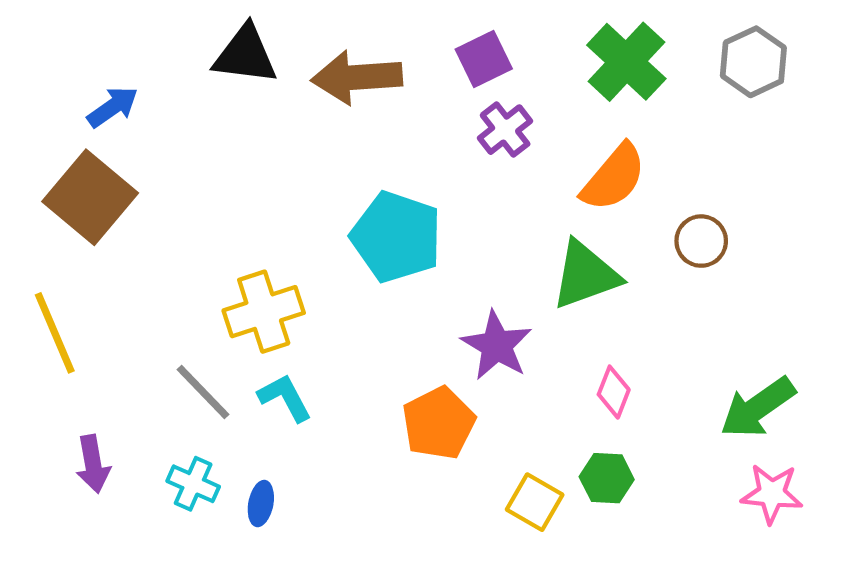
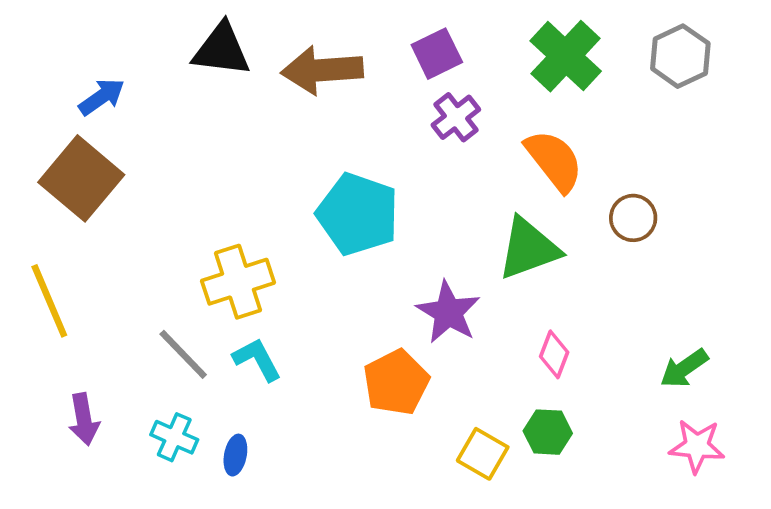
orange semicircle: (614, 178) -> (554, 161), turned -78
green arrow: (758, 408) -> (684, 368), size x0.7

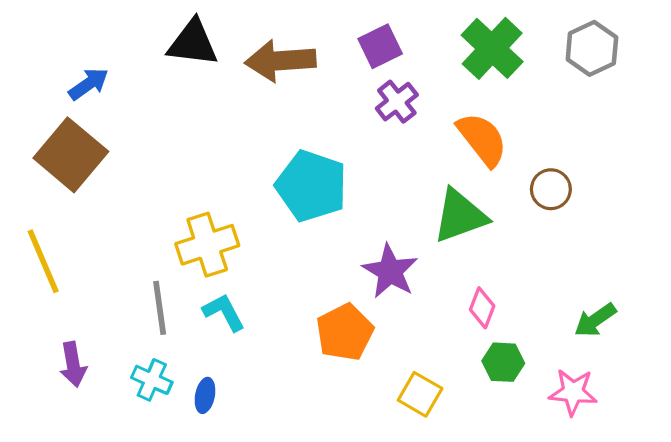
gray line: (183, 354) -> (160, 308), turned 36
green hexagon: (548, 432) -> (503, 362), moved
pink star: (697, 446) -> (573, 392), moved

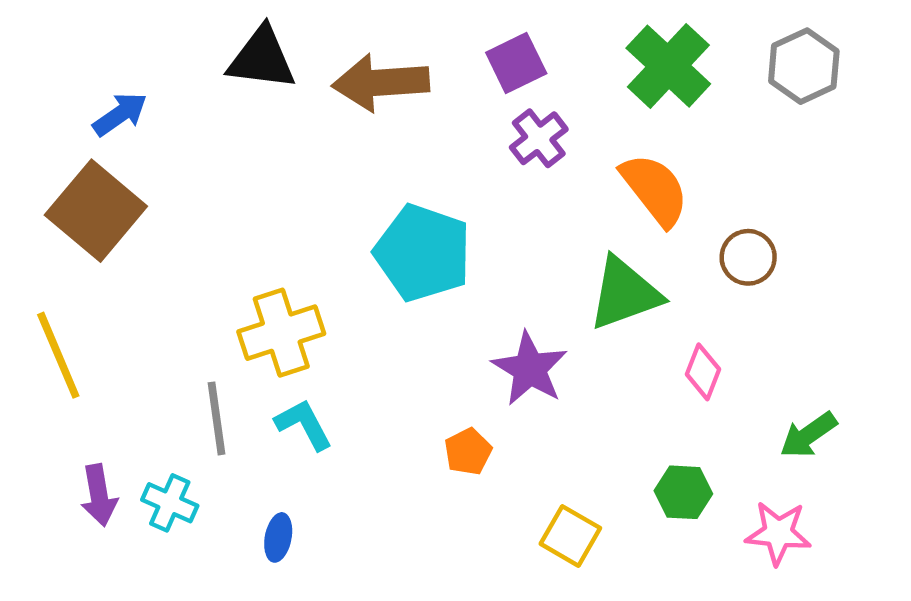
pink diamond: (482, 308) -> (703, 372), moved
orange pentagon: (345, 332) -> (468, 452), size x0.6
cyan cross: (152, 380) -> (170, 503), moved

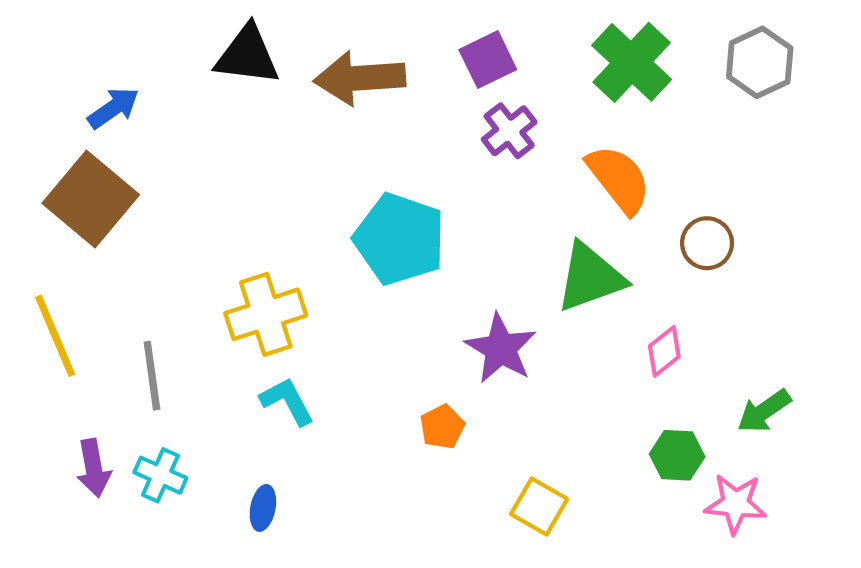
pink diamond: (703, 372) -> (664, 351), turned 30
gray line: (216, 418) -> (152, 376), moved
green hexagon: (683, 492) -> (677, 455), moved

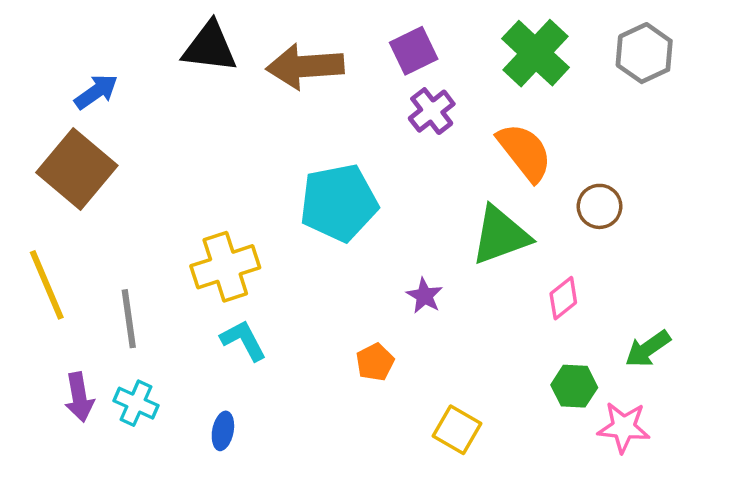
cyan pentagon: (400, 239) -> (339, 203), turned -30
purple star: (501, 349) -> (424, 296), size x0.6

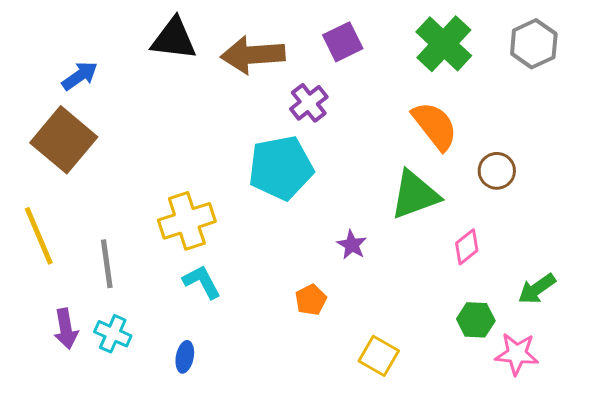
purple cross: (432, 111) -> (309, 103), moved

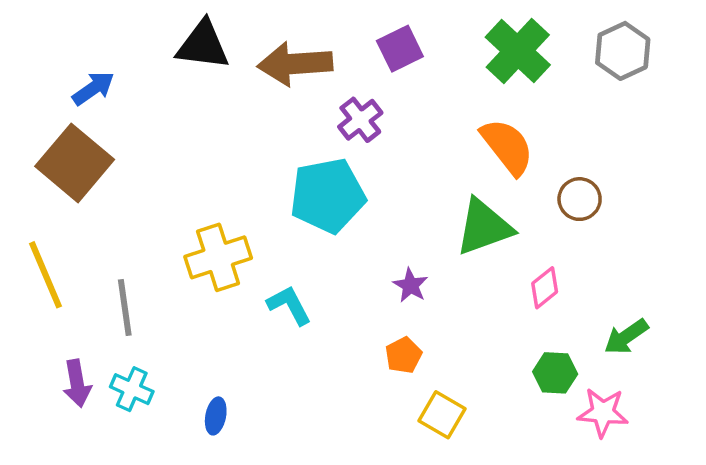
cyan L-shape: (202, 282) -> (289, 305), moved
orange pentagon: (311, 300) -> (403, 355), moved

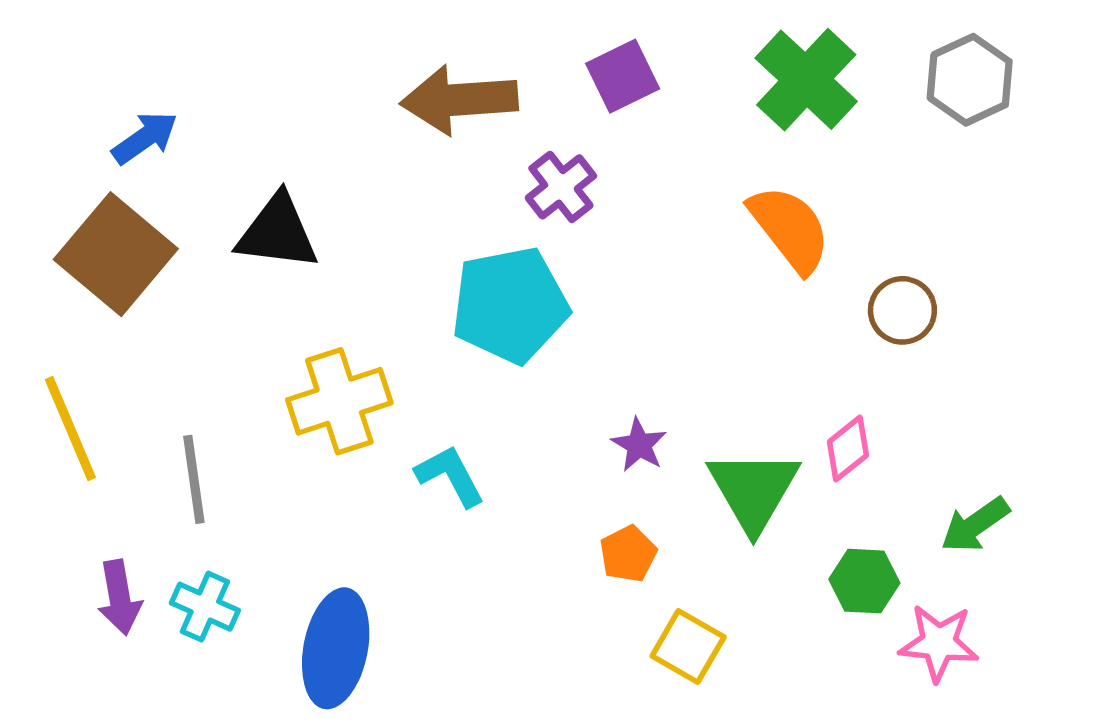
black triangle: (203, 45) -> (278, 232), moved
green triangle: (484, 227) -> (753, 490), moved, turned -40
blue ellipse: (216, 416) -> (336, 648), size x2.0

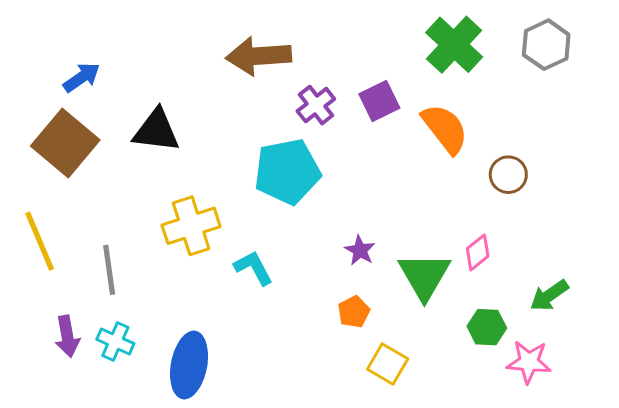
purple square: (623, 76) -> (379, 101), moved

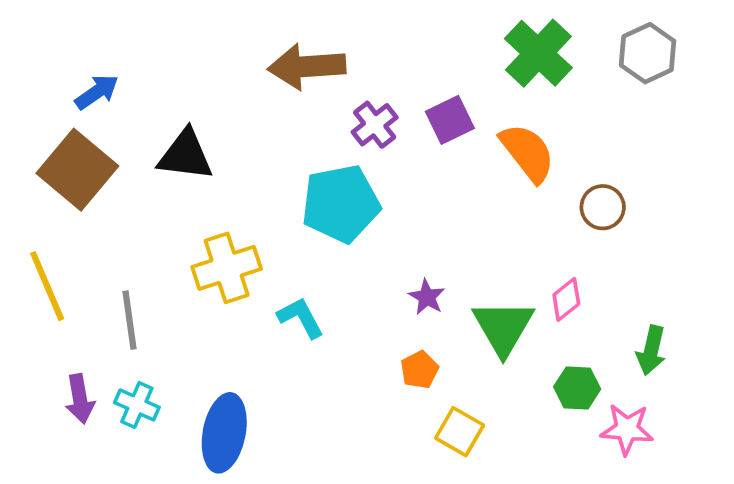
green arrow: (549, 295) -> (651, 350), turned -42

